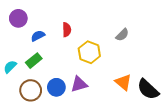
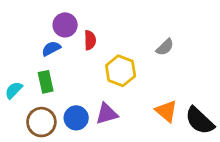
purple circle: (18, 18) -> (65, 25), moved
green rectangle: (34, 61) -> (46, 82), turned -63

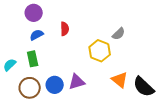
purple circle: (65, 25) -> (34, 13), moved
yellow hexagon: (121, 71) -> (100, 51), moved

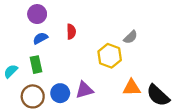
orange triangle: (120, 80) -> (132, 88), turned -42

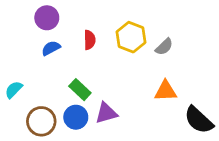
yellow hexagon: (110, 56) -> (131, 37), moved
green rectangle: (36, 65) -> (80, 90), moved, turned -35
orange triangle: (132, 88) -> (166, 91), moved

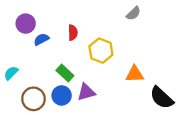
purple circle: (47, 18) -> (26, 24), moved
yellow hexagon: (131, 37) -> (101, 51), moved
gray semicircle: (164, 47) -> (133, 13), moved

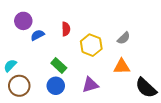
gray semicircle: (133, 13) -> (124, 38), moved
purple triangle: (86, 92) -> (90, 85), moved
brown circle: (33, 99) -> (19, 86), moved

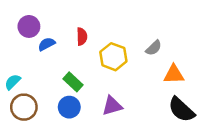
orange triangle: (122, 67) -> (174, 74), moved

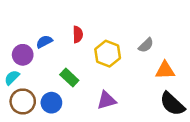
purple circle: (29, 26) -> (23, 55), moved
blue circle: (69, 107) -> (51, 103), moved

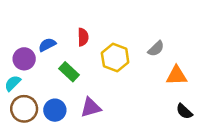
green rectangle: (69, 78) -> (69, 72), moved
purple triangle: (106, 100) -> (91, 108), moved
black semicircle: (172, 104) -> (184, 111), size x0.6

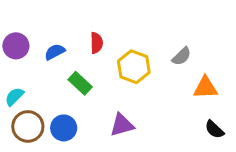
purple circle: (24, 59) -> (16, 46), moved
purple triangle: (91, 108) -> (122, 125), moved

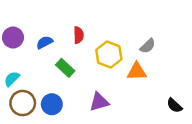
orange triangle: (205, 88) -> (137, 71), moved

